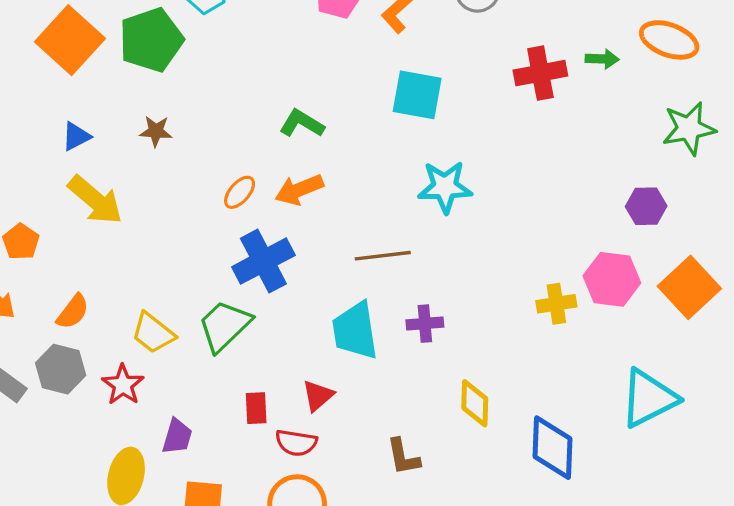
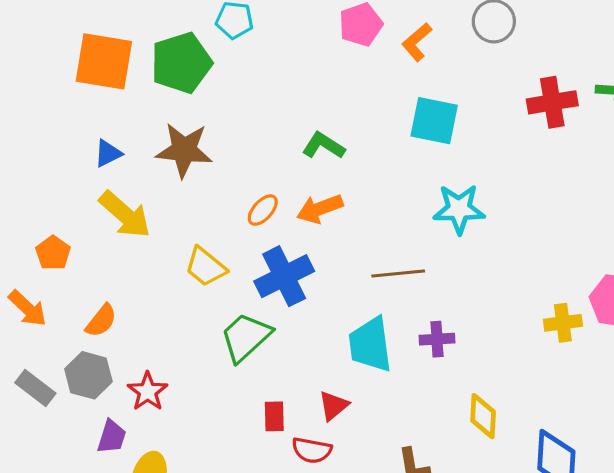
orange square: (70, 40) -> (104, 61), turned -34
brown star: (156, 131) -> (184, 150), size x1.8
yellow trapezoid: (153, 333) -> (206, 267), moved
purple trapezoid: (177, 436) -> (112, 437), moved

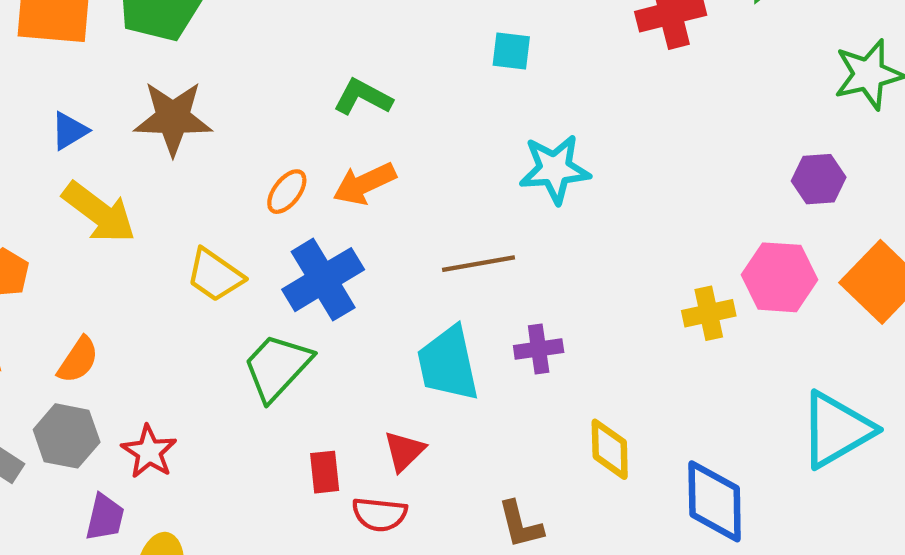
cyan square: (434, 121) -> (511, 51), size x0.6

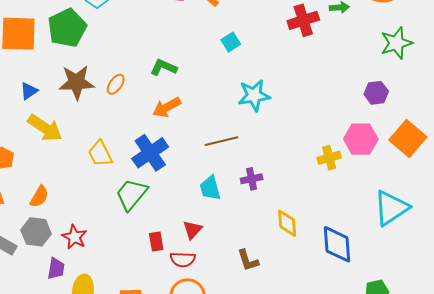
cyan square: (511, 51) -> (231, 42), turned -36
orange ellipse: (287, 192) -> (116, 84), moved
yellow trapezoid: (215, 275) -> (100, 154), turned 32
cyan trapezoid: (448, 364) -> (210, 188), size x0.7

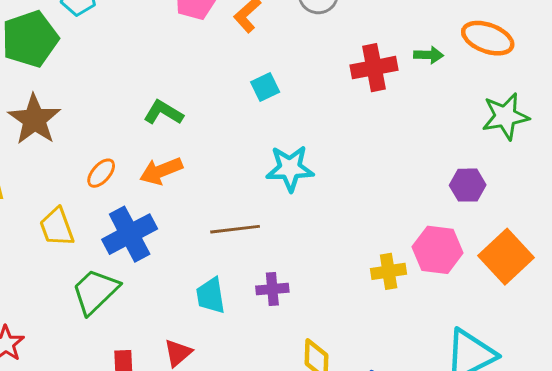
brown star: (76, 82) -> (34, 119), turned 30
orange ellipse: (116, 84) -> (101, 173), moved

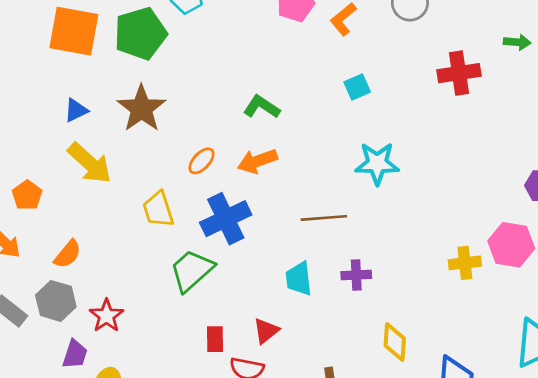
green arrow: (429, 55) -> (517, 42), moved

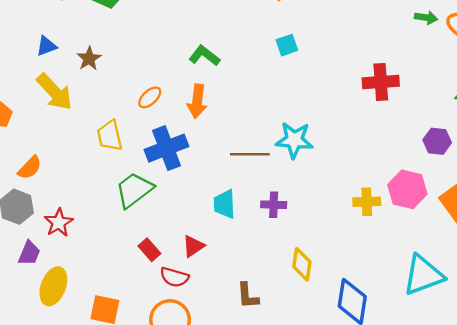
red cross: (459, 73) -> (381, 82), moved
brown star: (141, 109) -> (89, 59), moved, size x0.6
orange arrow: (257, 161) -> (197, 101), turned -68
cyan star: (377, 163) -> (294, 140), moved
red rectangle: (215, 339) -> (149, 250), turned -45

